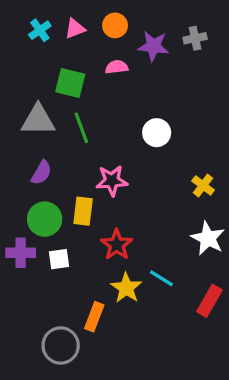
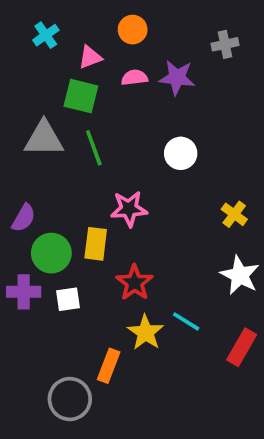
pink triangle: (75, 29) -> (90, 57), moved
purple star: (153, 46) -> (177, 78), moved
purple semicircle: (41, 173) -> (24, 218), moved

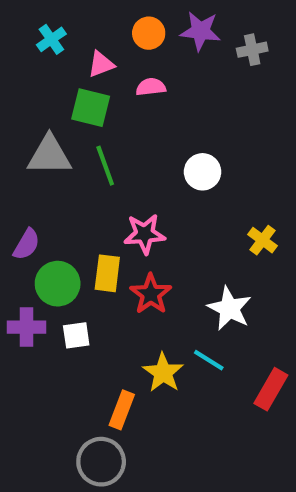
purple star: (177, 78) -> (200, 31), moved
white star: (240, 275) -> (229, 308), moved
red star: (134, 283) -> (151, 294), moved
gray circle: (70, 399) -> (101, 462), moved

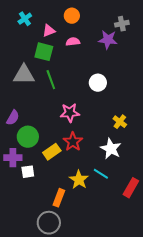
purple star: (200, 31) -> (108, 40), moved
yellow cross: (263, 240) -> (120, 122), moved
yellow rectangle: (107, 273) -> (52, 152), moved, turned 48
white square: (76, 335) -> (28, 172), moved

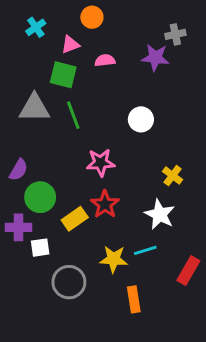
orange circle: (72, 16) -> (92, 17), moved
cyan line: (101, 174) -> (145, 250), turned -49
yellow star: (79, 180) -> (114, 259), turned -30
orange rectangle: (59, 198) -> (134, 299), moved, turned -30
gray circle: (49, 223) -> (69, 282), moved

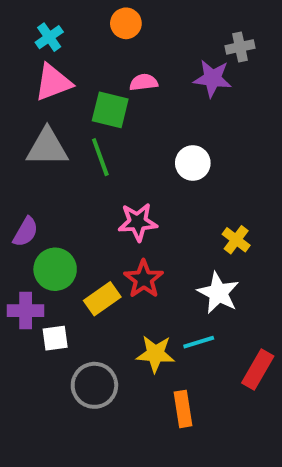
pink triangle: (70, 45) -> (53, 82), moved, size x1.5
green square: (63, 75) -> (110, 110), moved

